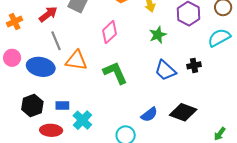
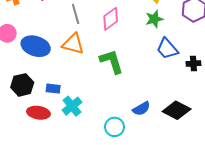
green star: (158, 35) -> (154, 19), moved
gray line: (56, 41) -> (76, 14), moved
blue trapezoid: (165, 70) -> (167, 49), moved

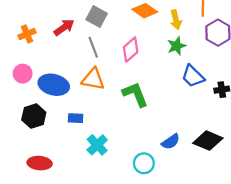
black hexagon: (22, 85) -> (34, 116), moved
blue rectangle: (53, 89) -> (76, 118), moved
red ellipse: (38, 113) -> (40, 163), moved

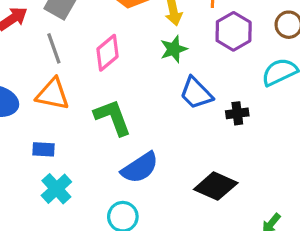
blue rectangle: (76, 118) -> (44, 149), moved
blue semicircle: (171, 142) -> (140, 168), moved, size x1.4

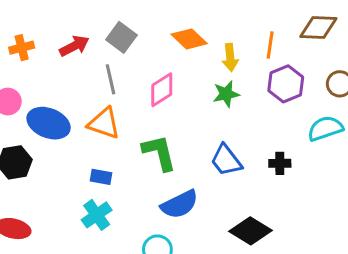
blue trapezoid: (196, 93) -> (226, 160), moved
blue rectangle: (44, 149) -> (101, 177), moved

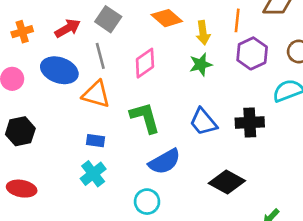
blue ellipse: (49, 123) -> (59, 70), moved
black cross: (280, 163) -> (250, 122), size x1.5

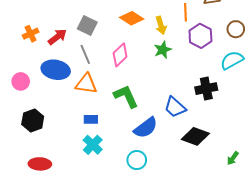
orange cross: (22, 32) -> (31, 34), moved
blue trapezoid: (203, 122) -> (175, 107), moved

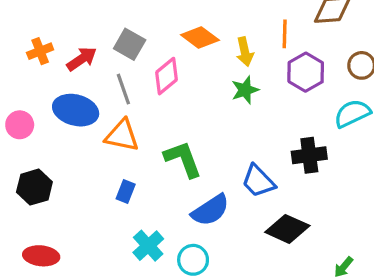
pink diamond: (120, 55) -> (167, 76), moved
blue rectangle: (91, 119) -> (126, 191), turned -72
cyan cross: (93, 145) -> (148, 246), moved

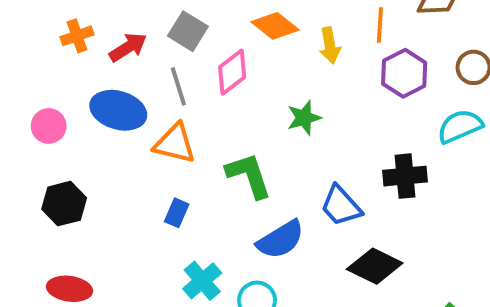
green star: (245, 90) -> (304, 118), moved

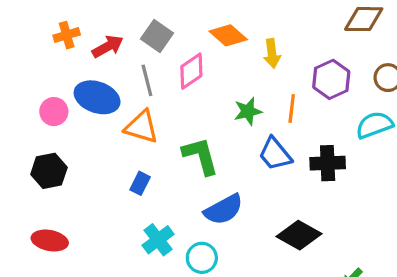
orange line: (380, 25) -> (292, 108), moved
pink circle: (49, 126) -> (54, 112), moved
blue trapezoid: (341, 206) -> (275, 154), moved

